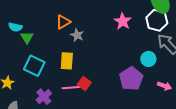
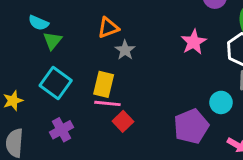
pink line: (71, 88) -> (107, 103), moved

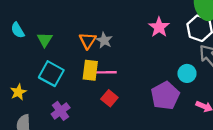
cyan semicircle: (38, 23) -> (18, 30), moved, turned 42
orange triangle: (108, 28) -> (88, 41), moved, turned -30
pink line: (107, 103) -> (106, 72), moved

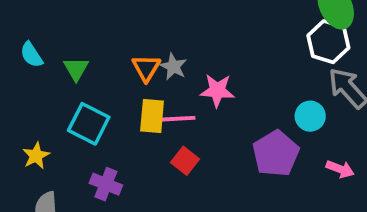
pink star: (159, 27) -> (217, 90), moved, turned -30
purple cross: (61, 111) -> (106, 184), turned -30

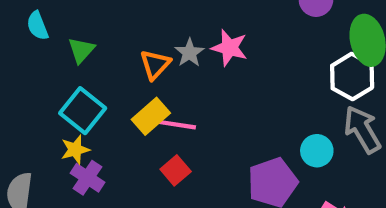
gray star: (173, 67) -> (189, 53), moved
pink star: (217, 90) -> (229, 48), moved
yellow rectangle: (152, 116) -> (151, 116), turned 32
yellow star: (36, 156) -> (75, 150), moved

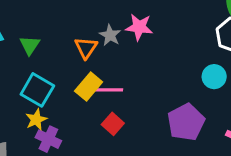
cyan circle: (317, 151) -> (214, 77), moved

